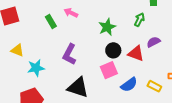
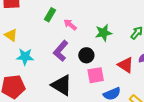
pink arrow: (71, 13) -> (70, 25), moved
green rectangle: (51, 21) -> (50, 15), turned 48
black circle: (113, 50) -> (86, 55), moved

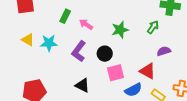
cyan star: (25, 57) -> (49, 43), moved
red triangle: (126, 65) -> (148, 71), moved
black triangle: (62, 85) -> (82, 85), size x0.7

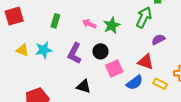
pink arrow: (86, 24) -> (89, 24), moved
green arrow: (153, 27) -> (144, 17), size x1.5

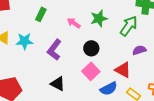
green star: (112, 25) -> (99, 18), moved
black circle: (101, 51) -> (91, 48), moved
pink square: (114, 69) -> (91, 71), turned -30

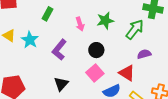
pink arrow: (74, 23) -> (80, 24), turned -144
cyan star: (24, 41) -> (30, 40), turned 30
black triangle: (58, 84) -> (61, 84), turned 42

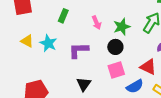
green star: (105, 21) -> (122, 27), moved
purple L-shape: (59, 50) -> (79, 50), turned 55
pink square: (95, 73) -> (116, 70), turned 30

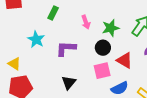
yellow triangle: (27, 41) -> (14, 64), moved
red triangle: (148, 67) -> (125, 60), moved

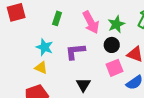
pink arrow: (86, 22) -> (91, 22), size x1.6
yellow triangle: (14, 64) -> (41, 68), moved

